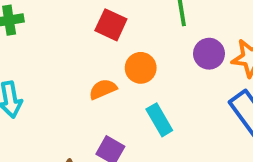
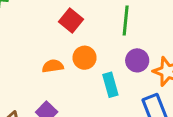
cyan rectangle: (159, 120) -> (110, 85), moved

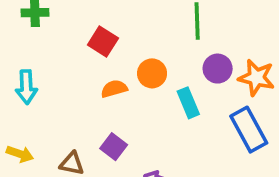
red square: (71, 20) -> (103, 42), moved

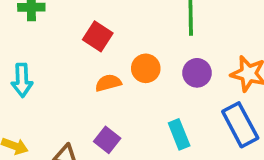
purple circle: (218, 69) -> (197, 73), moved
cyan rectangle: (188, 103) -> (179, 134), moved

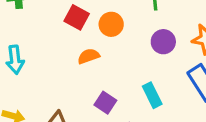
orange circle: (146, 68) -> (111, 24), moved
purple square: (107, 140) -> (105, 103), moved

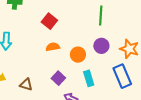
orange circle: (111, 24) -> (78, 55), moved

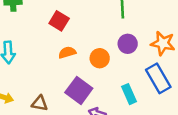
purple square: (58, 78) -> (79, 90), size x1.5
cyan rectangle: (89, 78) -> (129, 94), moved

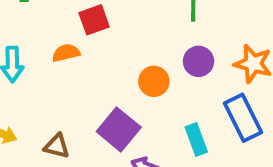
red square: (59, 21) -> (94, 20), turned 36
orange semicircle: (67, 52) -> (66, 53), moved

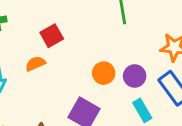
purple circle: (198, 61) -> (135, 76), moved

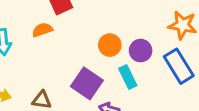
cyan rectangle: (142, 110) -> (128, 77), moved

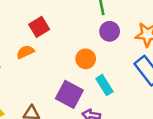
purple circle: (141, 51) -> (110, 31), moved

